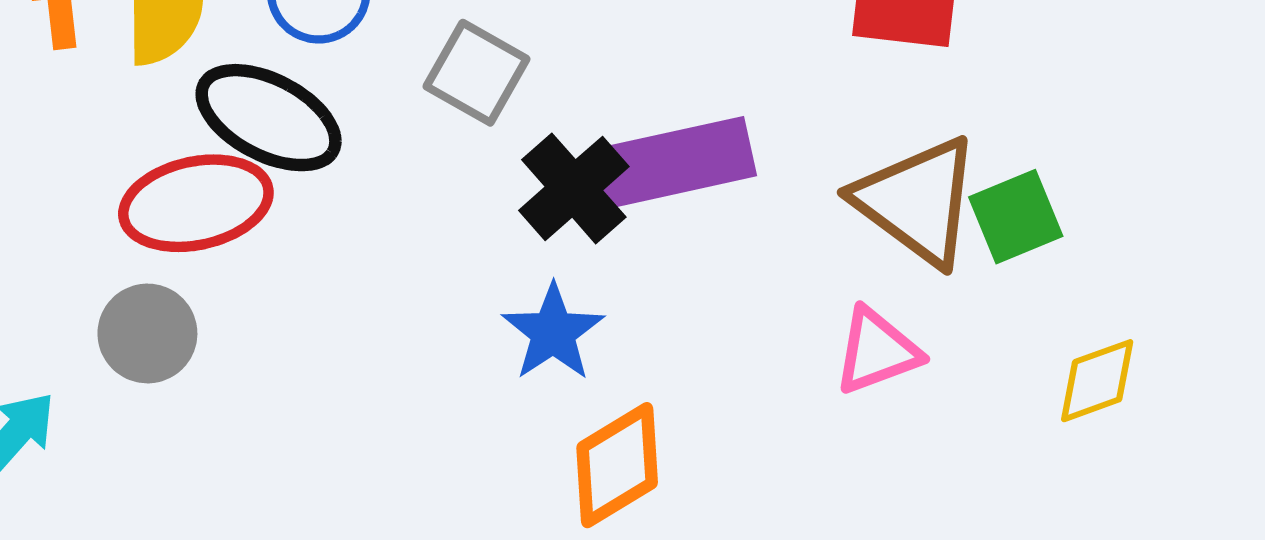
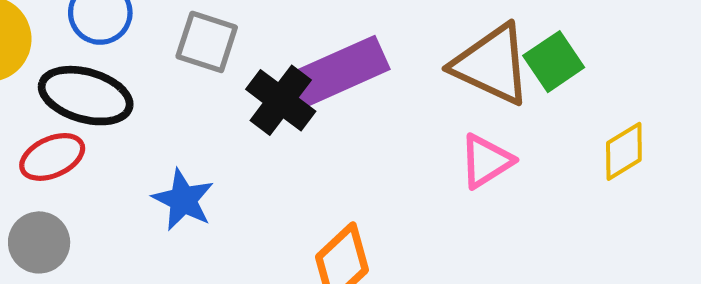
red ellipse: (196, 203) -> (52, 157), size x0.7
blue star: (553, 332) -> (183, 200), moved

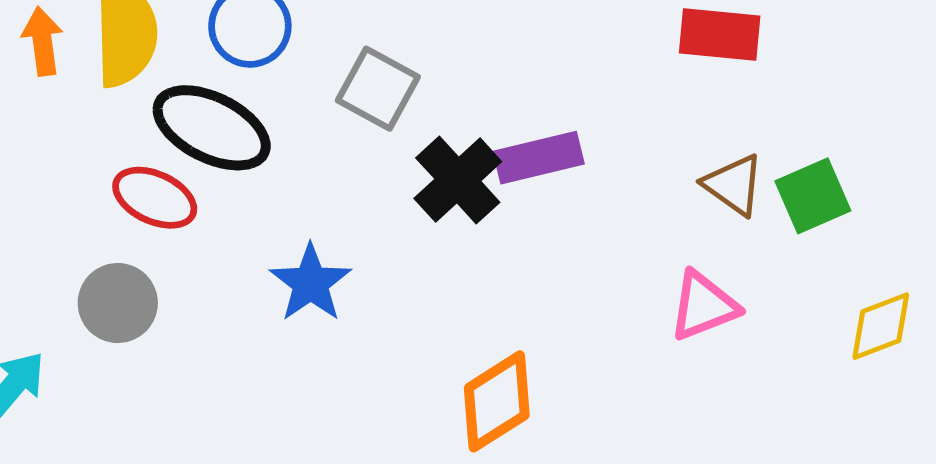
brown triangle: (492, 65) -> (734, 185), size x0.6
purple rectangle: (339, 72) -> (539, 158), size x0.7
red ellipse: (52, 157) -> (155, 198), turned 38

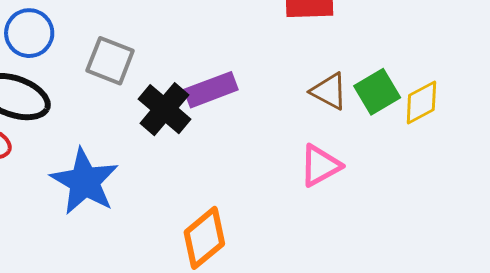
blue star: (311, 283) -> (85, 181), size x1.4
yellow diamond: (881, 326) -> (421, 102), moved

